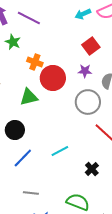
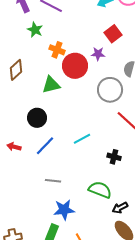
purple star: (85, 71) -> (98, 54), moved
black cross: (92, 169) -> (114, 157), turned -32

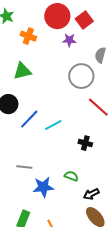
red circle: (75, 66) -> (57, 16), moved
blue line: (45, 146) -> (29, 119), moved
green semicircle: (100, 190) -> (71, 176), size x0.6
blue star: (64, 210) -> (43, 187), moved

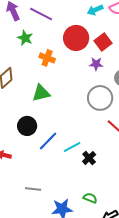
purple star: (69, 40) -> (96, 64), moved
black cross: (85, 143) -> (89, 158), moved, turned 32
gray line: (24, 167) -> (33, 189), moved

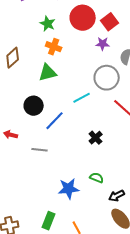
green star: (25, 38) -> (48, 24), moved
orange cross: (47, 58) -> (54, 47), moved
cyan line: (72, 147) -> (82, 98), moved
gray line: (33, 189) -> (40, 150), moved

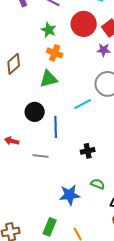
blue line: (55, 121) -> (56, 127), turned -45
black cross: (96, 138) -> (88, 151), moved, turned 32

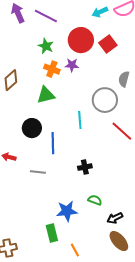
purple star: (104, 50) -> (72, 65), moved
cyan line: (83, 104) -> (80, 120), turned -66
green rectangle: (50, 227) -> (52, 233), moved, turned -36

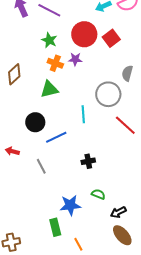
blue line: (53, 143) -> (56, 137), turned 65
gray line: (38, 172) -> (41, 166), turned 56

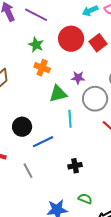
purple star: (75, 59) -> (78, 78), moved
green triangle: (49, 89) -> (58, 94), moved

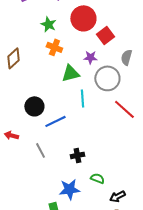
red square: (98, 43) -> (105, 35), moved
black cross: (75, 166) -> (77, 155), moved

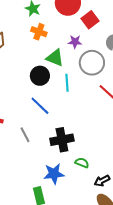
green triangle: (70, 73) -> (55, 58), turned 36
black circle: (34, 106) -> (40, 76), moved
blue line: (55, 121) -> (40, 106), turned 70
black cross: (77, 155) -> (62, 140), size x1.6

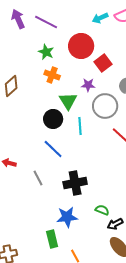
green triangle: (55, 58) -> (68, 101), turned 36
green semicircle: (82, 163) -> (102, 210), moved

